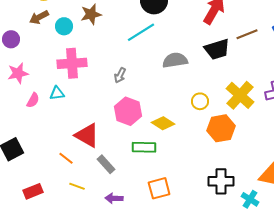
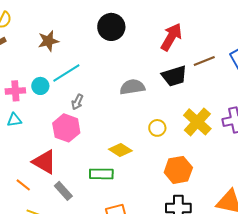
cyan circle: (64, 26) -> (40, 86), moved
cyan line: (141, 32) -> (66, 73), moved
pink cross: (72, 63) -> (15, 91), moved, size x0.7
pink hexagon: (128, 111) -> (66, 128), moved
orange hexagon: (221, 128) -> (178, 170), moved

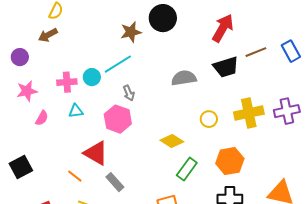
brown star: (48, 41) -> (131, 32), moved
gray arrow: (77, 102) -> (129, 93), turned -49
cyan triangle: (14, 120) -> (76, 111), moved
yellow cross: (197, 122) -> (249, 113), turned 36
green rectangle: (101, 174) -> (187, 169), moved, turned -55

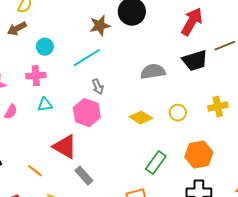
cyan circle: (92, 77) -> (45, 47), moved
yellow cross: (249, 113) -> (218, 107), size x0.7
yellow diamond: (172, 141) -> (141, 118), moved
orange line: (75, 176) -> (35, 171), moved

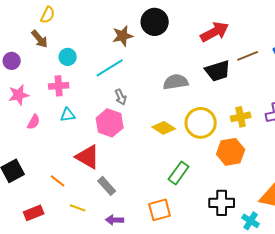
red arrow: (192, 22) -> (215, 32), turned 32
brown arrow: (17, 29) -> (40, 39), turned -102
yellow circle: (178, 113) -> (201, 123), size x1.8
orange hexagon: (199, 155) -> (231, 152), moved

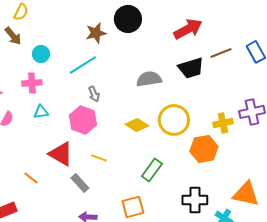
yellow cross: (241, 117) -> (223, 123), moved
yellow line: (78, 208) -> (99, 158), moved

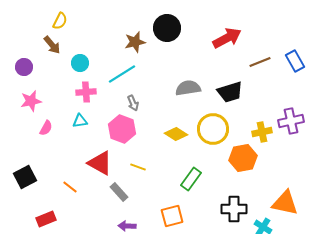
black trapezoid: (191, 68) -> (230, 92), moved
pink cross: (32, 83) -> (86, 92), moved

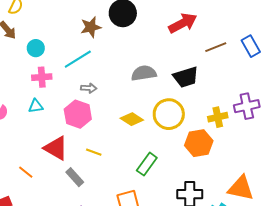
gray arrow: (133, 103) -> (89, 88), turned -63

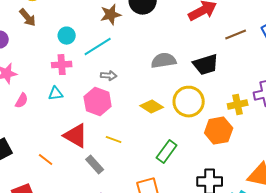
cyan circle: (36, 48) -> (67, 36), moved

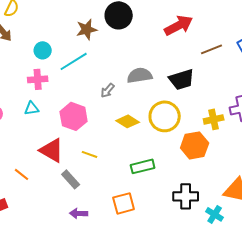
gray arrow: (109, 76) -> (108, 90), moved, turned 126
green rectangle: (167, 152) -> (143, 166), turned 40

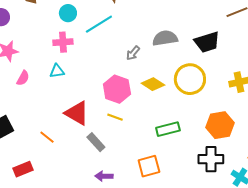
pink hexagon: (74, 116) -> (117, 89), moved
orange hexagon: (195, 145) -> (220, 125), moved

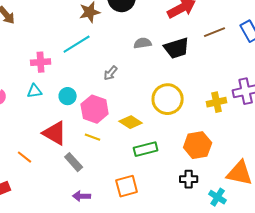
cyan circle: (68, 13) -> (68, 96), moved
gray semicircle: (165, 38) -> (143, 43), moved, size x0.7
black trapezoid: (207, 42) -> (177, 48), moved
yellow diamond: (153, 84) -> (131, 122), moved
black cross: (211, 159) -> (189, 179), size x0.7

